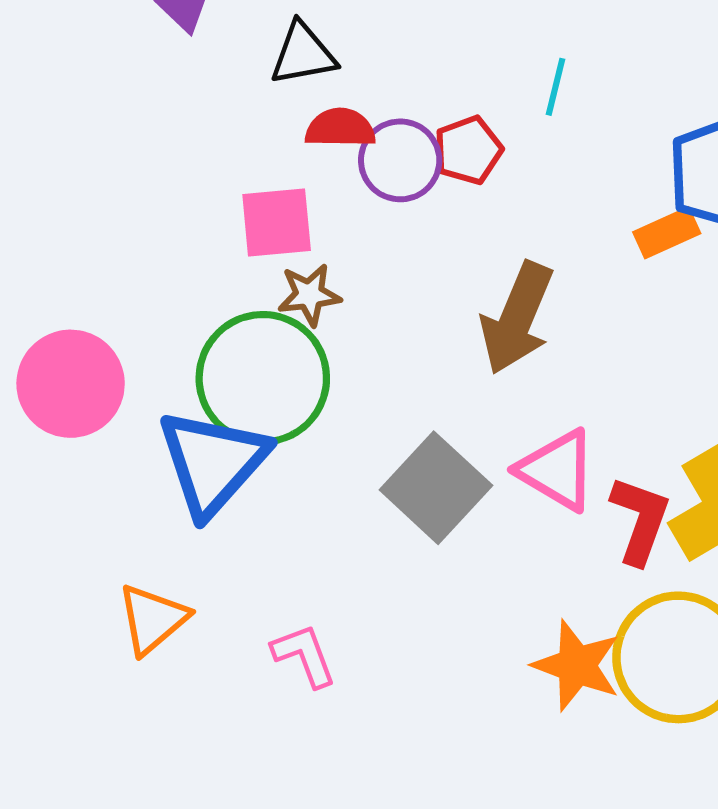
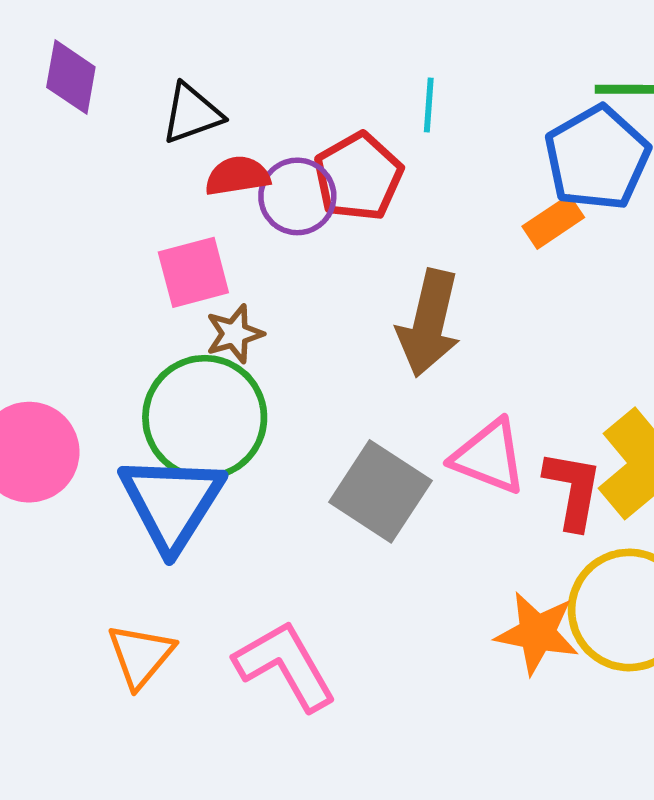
red pentagon: (468, 150) -> (358, 177), size x1.4
pink L-shape: (304, 655) -> (285, 666), size x1.6

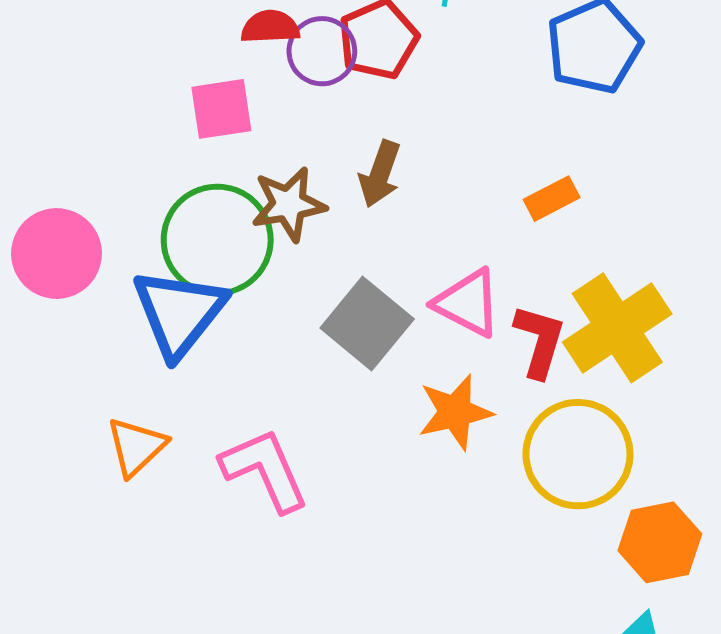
orange rectangle: (553, 222) -> (552, 199), moved
brown arrow: (429, 323) -> (380, 174), moved, size x0.7
brown star: (235, 334) -> (289, 204), moved, size x1.4
orange star: (537, 633) -> (455, 412), moved, turned -30

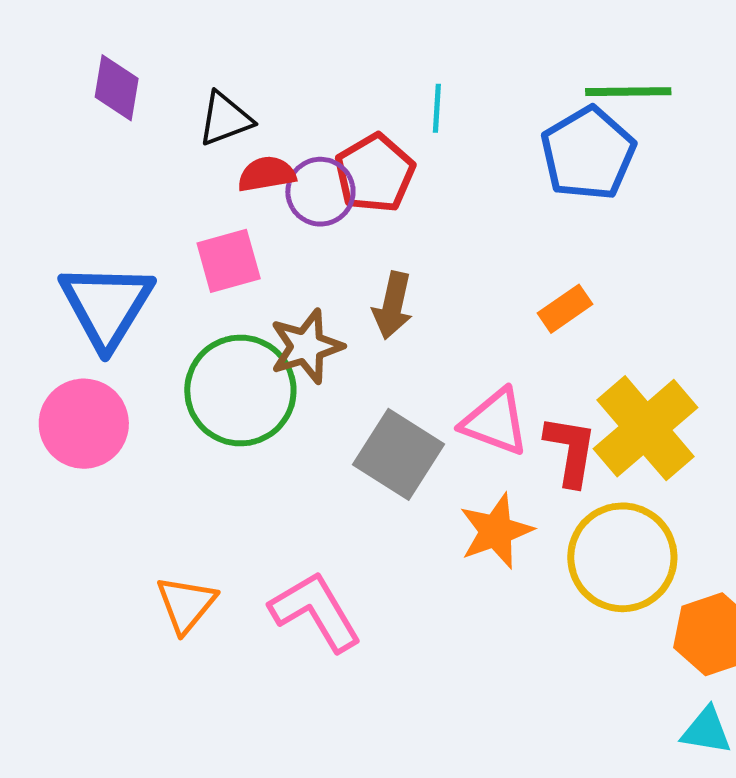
blue triangle: (179, 313) -> (106, 305), moved

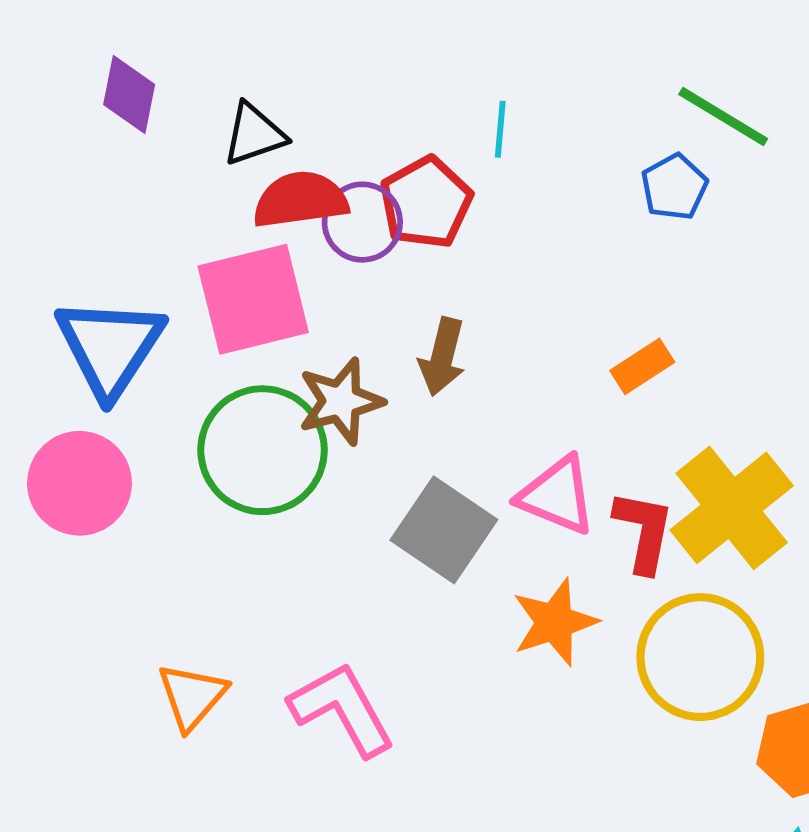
green line: (628, 92) -> (723, 116), turned 30
blue pentagon: (588, 153) -> (674, 187), size x0.6
red semicircle: (267, 174) -> (300, 200), size x1.4
pink square: (229, 261) -> (253, 299), size x1.5

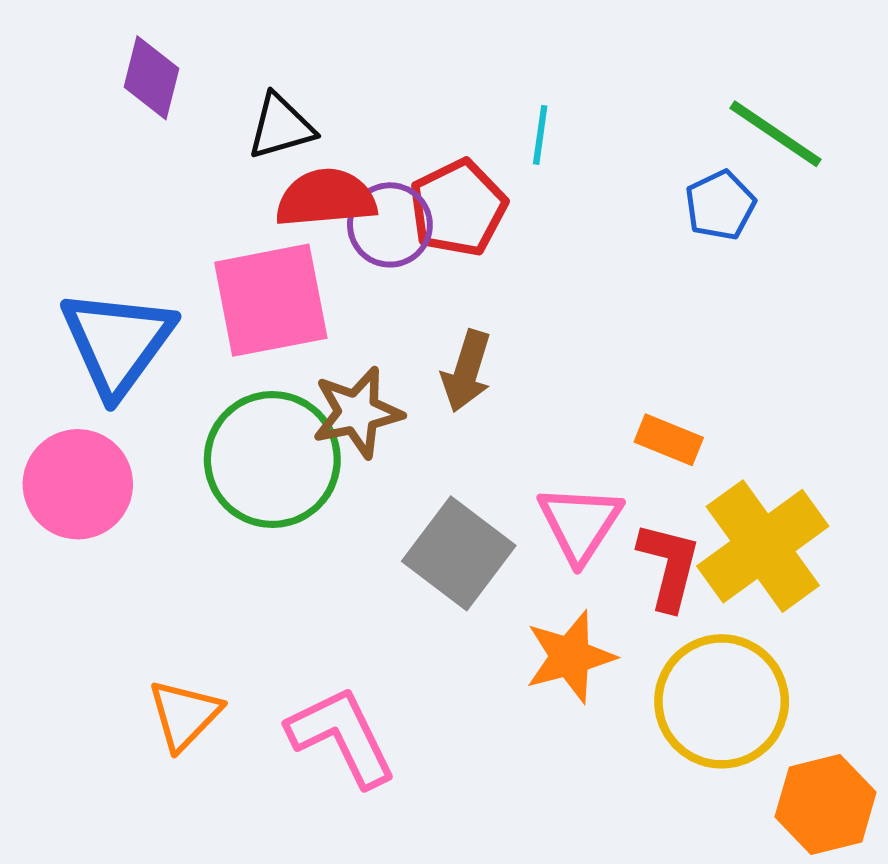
orange rectangle: (642, 366) -> (669, 440), moved, turned 52
pink triangle: (557, 496) -> (580, 523), turned 38

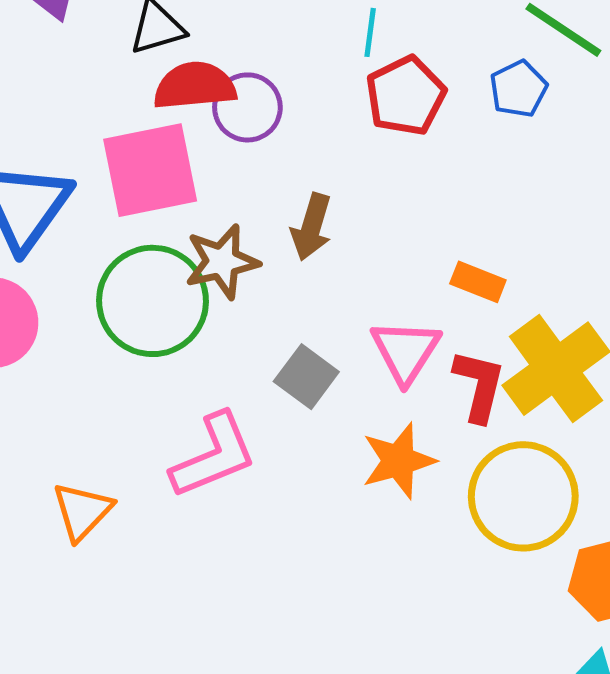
red pentagon: (458, 208) -> (406, 96), moved
gray square: (459, 553) -> (306, 377), size x0.7
pink L-shape: (342, 736) -> (214, 456), moved, turned 94

